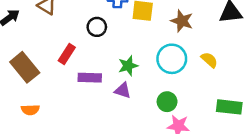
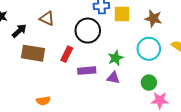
black circle: (97, 27) -> (88, 31), size x1.6
brown rectangle: (25, 67) -> (33, 53), moved, turned -35

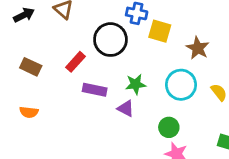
brown rectangle: (33, 53) -> (31, 67), moved, size x0.7

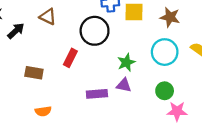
purple rectangle: (95, 90) -> (97, 94), moved

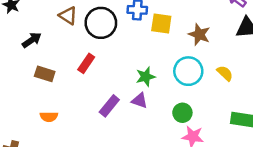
black arrow: (16, 31) -> (32, 40), moved
black circle: (95, 31) -> (101, 23), moved
purple rectangle: (97, 94) -> (109, 106), turned -54

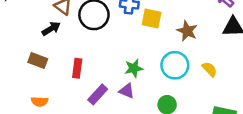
black arrow: (32, 40) -> (51, 29), moved
red rectangle: (86, 63) -> (77, 68), moved, turned -30

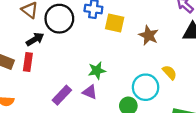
black arrow: (51, 29) -> (35, 39), moved
cyan circle: (175, 65) -> (146, 87), moved
red rectangle: (77, 68) -> (28, 62), moved

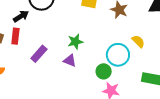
purple rectangle: (62, 95) -> (39, 54), moved

